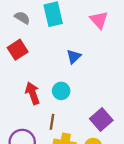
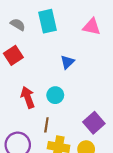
pink triangle: (99, 20) -> (92, 27), turned -36

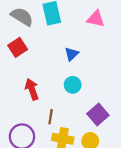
gray semicircle: (18, 25) -> (22, 17), size x1.5
cyan circle: (55, 95) -> (73, 85), moved

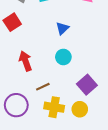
brown line: (51, 117) -> (43, 87), turned 56

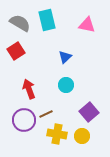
purple circle: (16, 105) -> (24, 120), moved

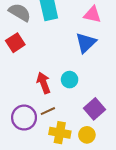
blue triangle: (65, 57) -> (86, 43), moved, size x1.5
red arrow: (29, 89) -> (44, 83), moved

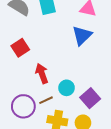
red square: (15, 43) -> (20, 48), moved
cyan circle: (70, 80) -> (67, 88), moved

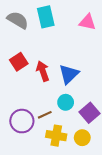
blue triangle: (82, 35) -> (69, 74), moved
red arrow: (42, 73) -> (43, 71), moved

